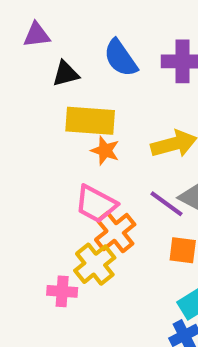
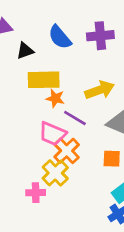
purple line: (167, 204) -> (75, 118), moved

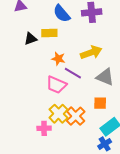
black triangle: (25, 51) -> (31, 39), moved
yellow rectangle: (44, 80) -> (49, 33), moved, size x0.7
orange cross: (67, 151) -> (76, 116), moved

